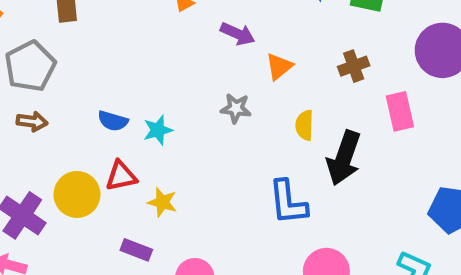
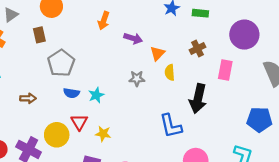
gray pentagon: (30, 66) -> (61, 63), moved
pink rectangle: (400, 111) -> (225, 70), turned 30
yellow semicircle: (305, 125) -> (170, 72), moved
red triangle: (121, 176) -> (79, 122), turned -42

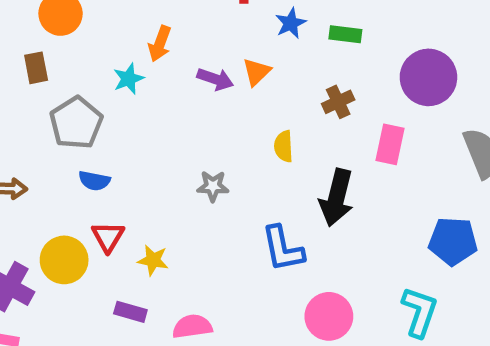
orange triangle: (157, 53) -> (257, 72), moved
gray star: (137, 79) -> (213, 186), moved
cyan star: (96, 95) -> (129, 79), moved

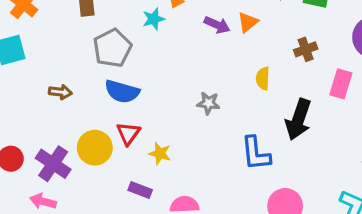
blue semicircle: (94, 181) -> (122, 92), size x1.5

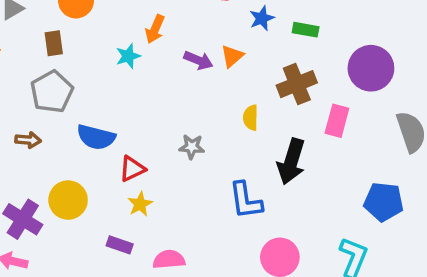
gray pentagon: (112, 48) -> (52, 92), moved
brown cross: (306, 49) -> (297, 84), size x1.5
red triangle: (128, 133) -> (132, 169), moved, turned 30
yellow star: (160, 154) -> (140, 204), turned 30

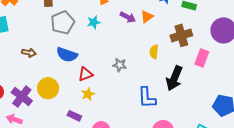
cyan star: (128, 56) -> (94, 22), moved
gray pentagon: (52, 92) -> (63, 23), moved

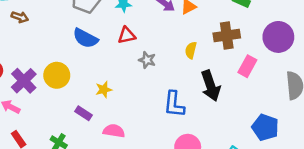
brown arrow: (29, 53) -> (20, 17), moved
red triangle: (85, 74) -> (127, 35), moved
black arrow: (174, 78) -> (211, 86), turned -50

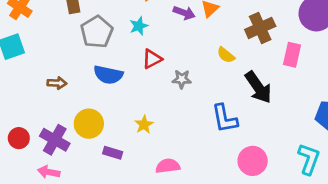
brown arrow: (20, 17) -> (57, 83), moved
yellow semicircle: (191, 50) -> (226, 55), turned -49
purple rectangle: (84, 113) -> (113, 153), moved

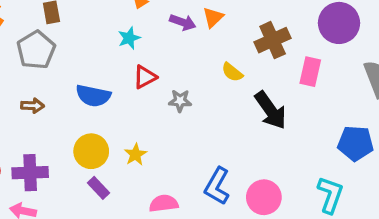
gray pentagon: (97, 32) -> (36, 50), moved
blue L-shape: (225, 119) -> (217, 186), moved, turned 40
yellow circle: (89, 124) -> (91, 151), moved
purple cross: (55, 140) -> (30, 173), turned -32
purple rectangle: (113, 153) -> (98, 188), turned 30

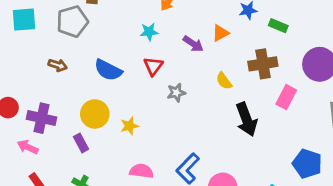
purple arrow: (183, 22) -> (193, 44), moved
red triangle: (145, 77) -> (153, 66), turned -40
gray star: (180, 101) -> (176, 93), turned -30
purple rectangle: (98, 188) -> (81, 143), moved

